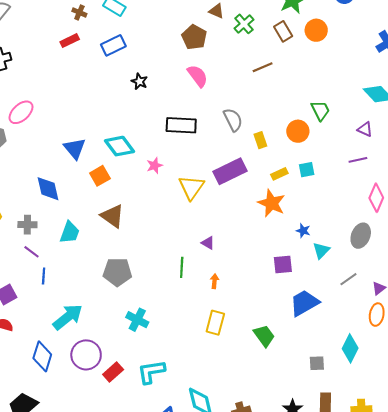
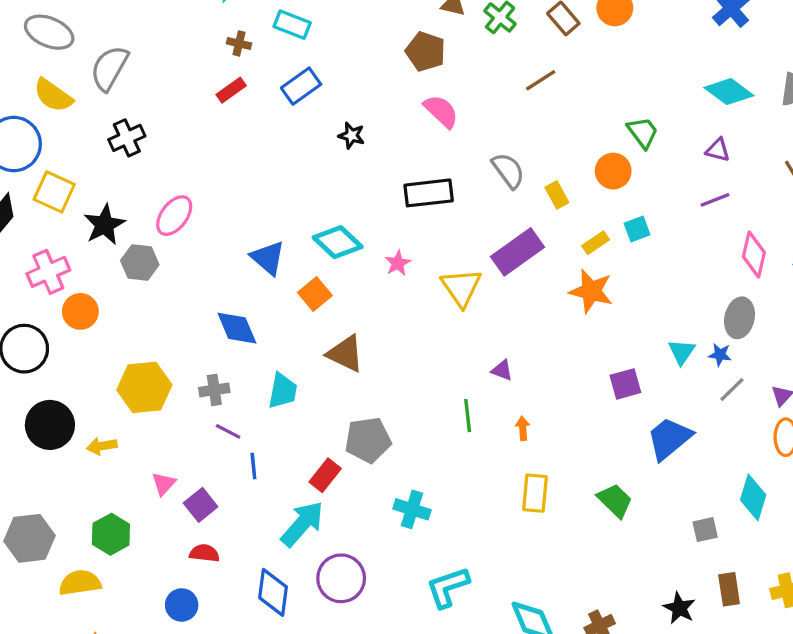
blue star: (303, 231) -> (720, 355), moved
red rectangle: (113, 372) -> (325, 475), moved

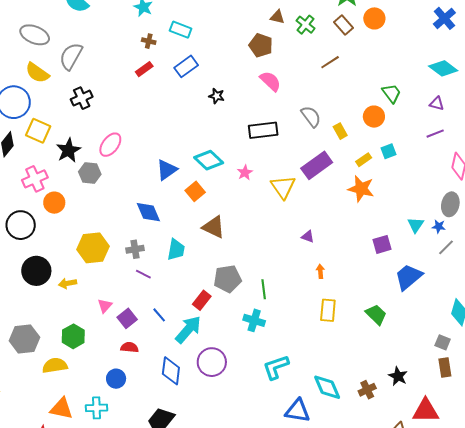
blue triangle: (268, 258) -> (167, 170), turned 45
green line: (468, 416) -> (264, 289), moved
blue line: (253, 466) -> (159, 315), moved, turned -35
gray square: (705, 530) -> (443, 342), moved, turned 35
black star: (679, 608) -> (398, 376), moved

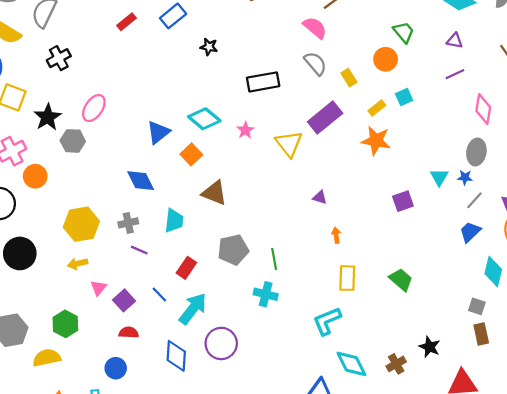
pink semicircle: (270, 81) -> (315, 28), moved
blue trapezoid: (408, 277) -> (470, 232), moved, size x0.7
yellow arrow: (68, 283) -> (78, 264), moved
red rectangle: (202, 300) -> (186, 268), moved
cyan L-shape: (276, 367) -> (327, 321), moved

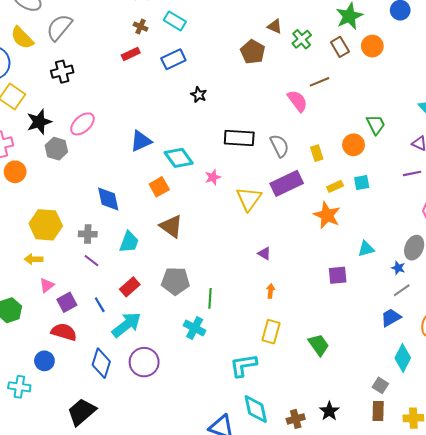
gray semicircle: (315, 63) -> (279, 146), moved
blue triangle: (158, 132) -> (141, 141), moved
cyan triangle: (439, 177) -> (366, 249), moved, turned 30
red semicircle: (129, 333) -> (64, 332), size x1.4

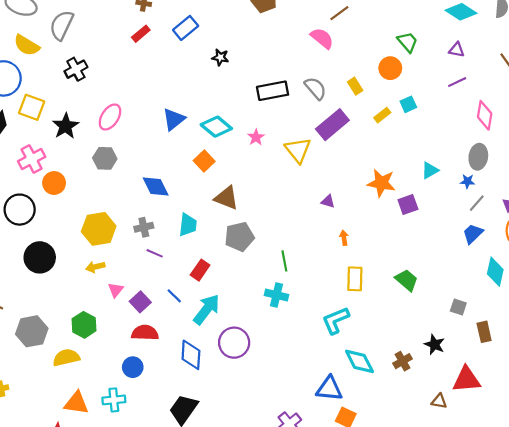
gray hexagon: (56, 149) -> (105, 158), moved
orange star: (327, 215) -> (381, 183), moved
gray pentagon: (175, 281) -> (239, 237), moved
gray square: (380, 385) -> (458, 307), moved

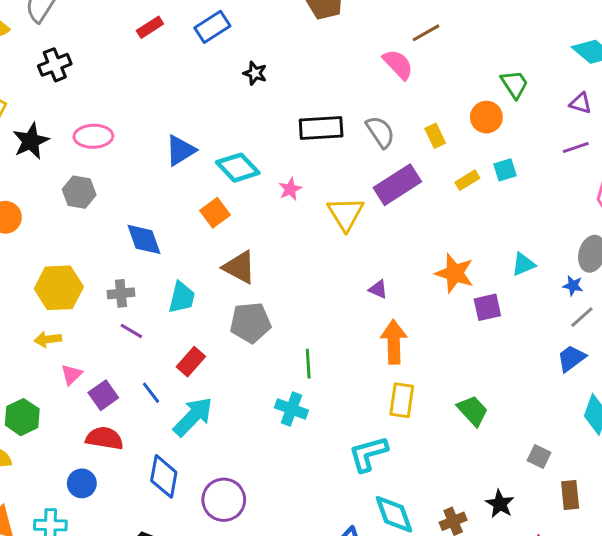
pink ellipse: (110, 117) -> (93, 136), turned 48
orange arrow: (344, 238) -> (394, 342), size x2.0
purple circle: (234, 343) -> (224, 500), moved

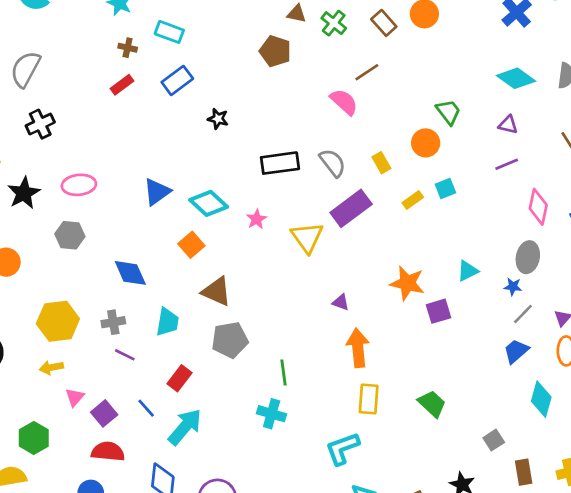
gray square: (539, 457) -> (494, 440), turned 36

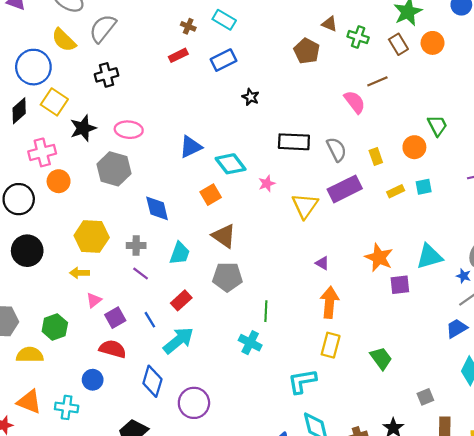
green cross: (334, 23) -> (358, 37), turned -30
gray hexagon: (70, 235) -> (114, 169), size x1.4
cyan triangle: (468, 271) -> (429, 256), size x1.5

